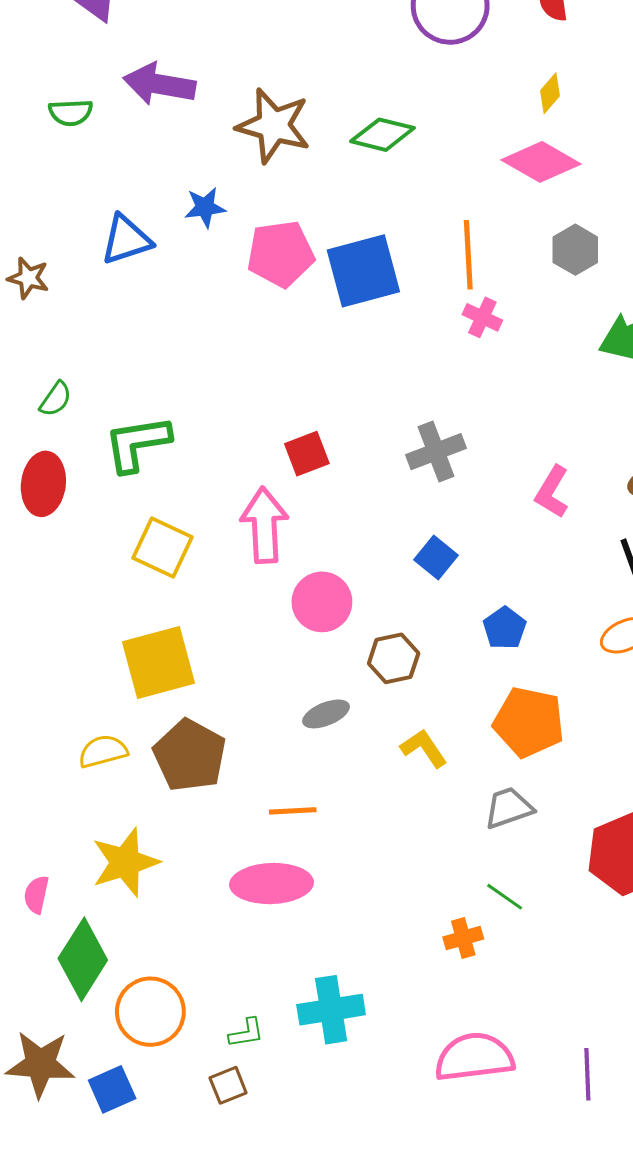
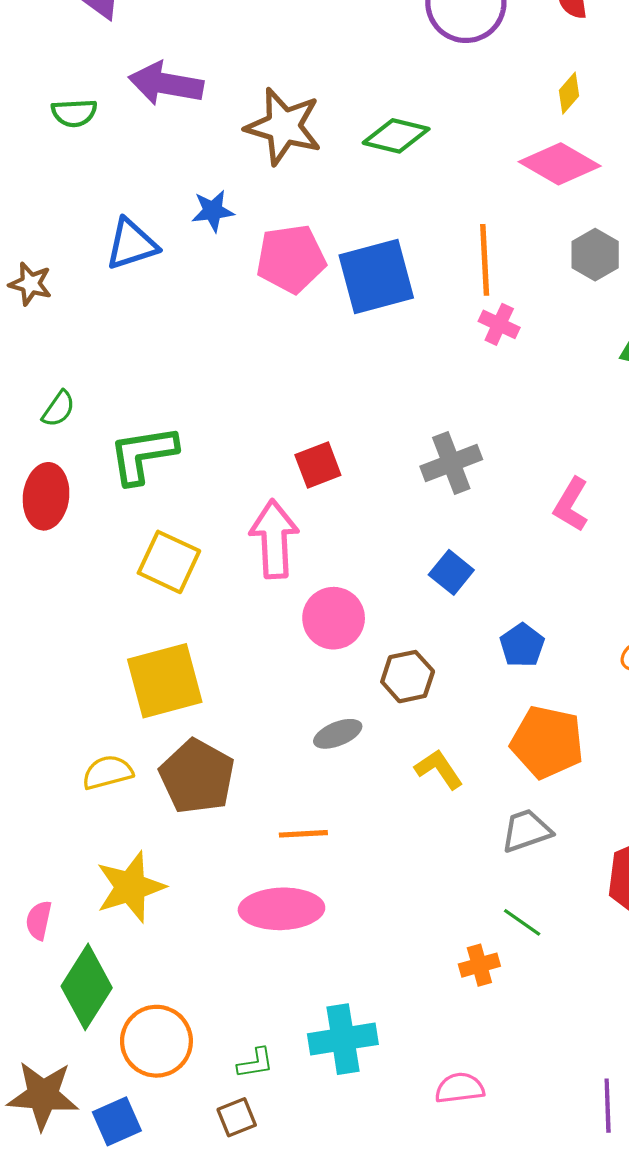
pink semicircle: (474, 1057) -> (460, 1088), moved, size x0.6

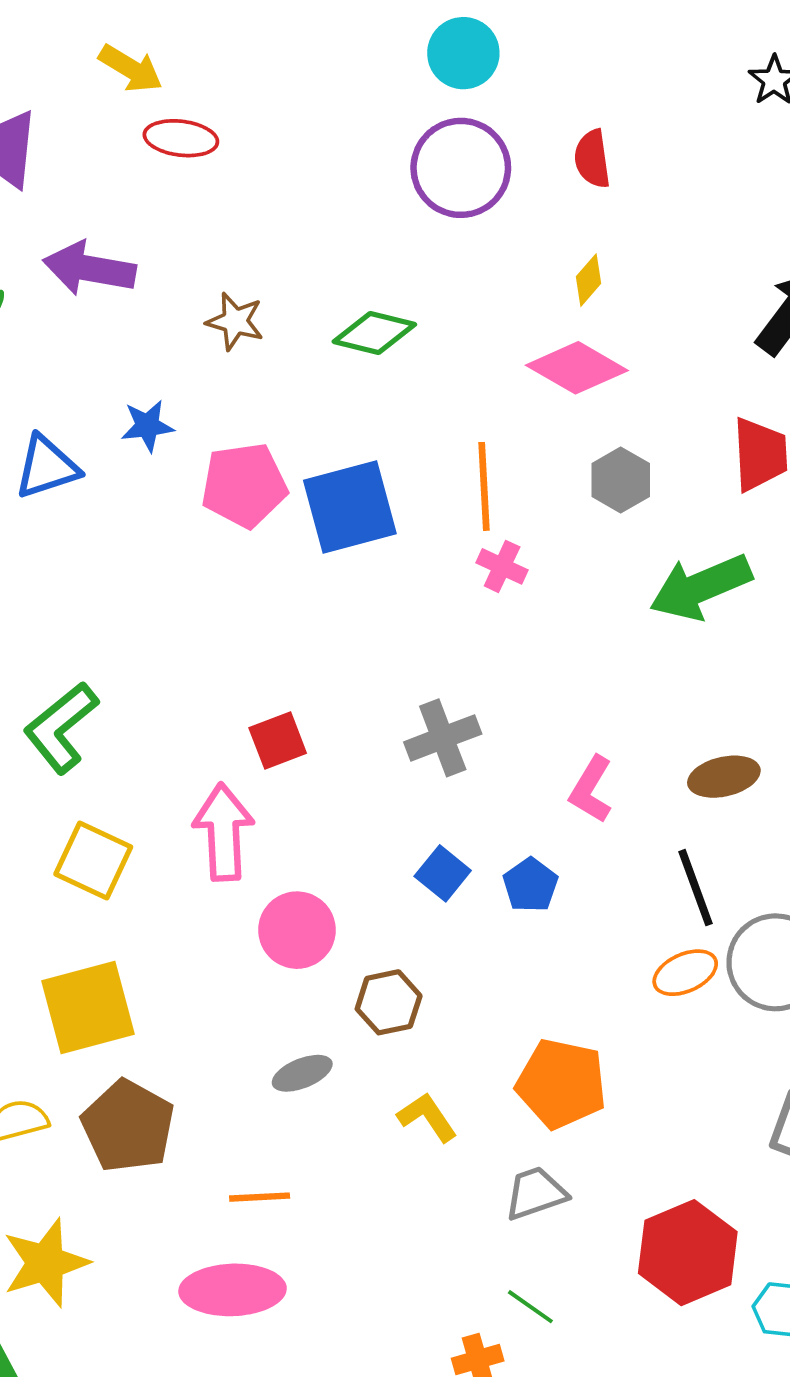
brown star: (284, 126) -> (235, 321), size x0.6
green L-shape: (143, 455) -> (61, 728), turned -30
blue pentagon: (522, 645) -> (530, 885), moved

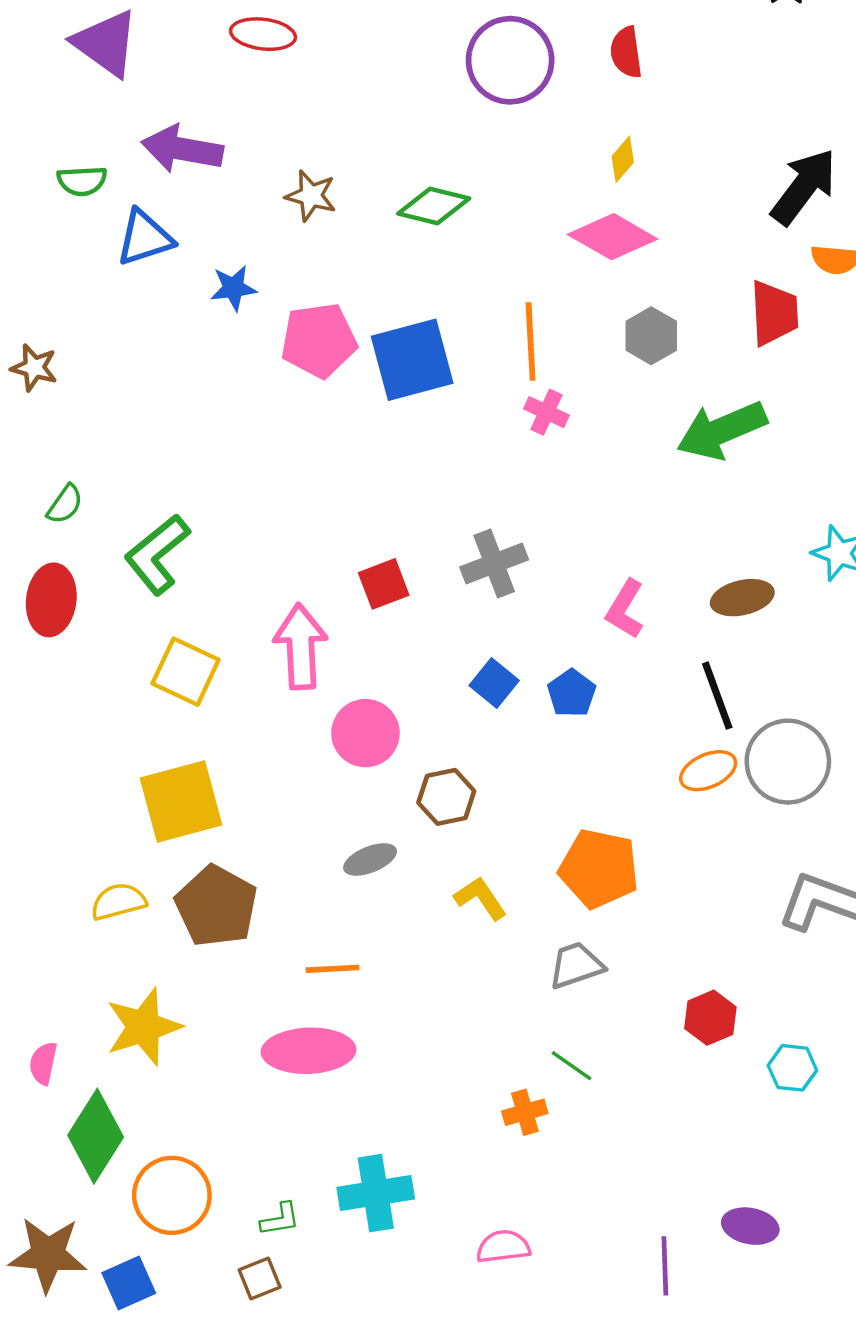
blue triangle: (47, 467) -> (145, 238), moved
red square: (278, 741) -> (384, 584), moved
red hexagon: (688, 1253) -> (710, 1018), size x0.6

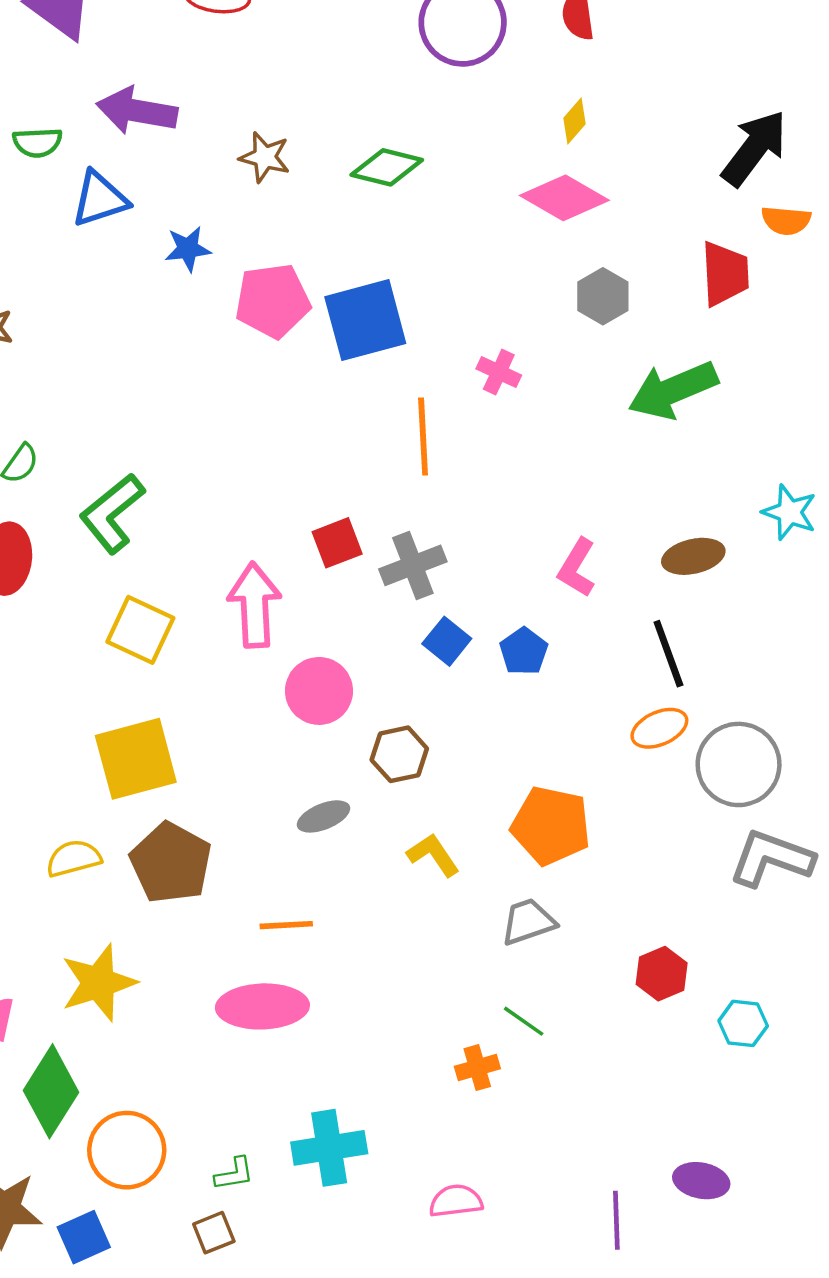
orange line: (531, 341) -> (423, 436), moved
gray cross: (494, 563) -> (413, 565), moved
gray circle: (788, 762) -> (739, 764), moved

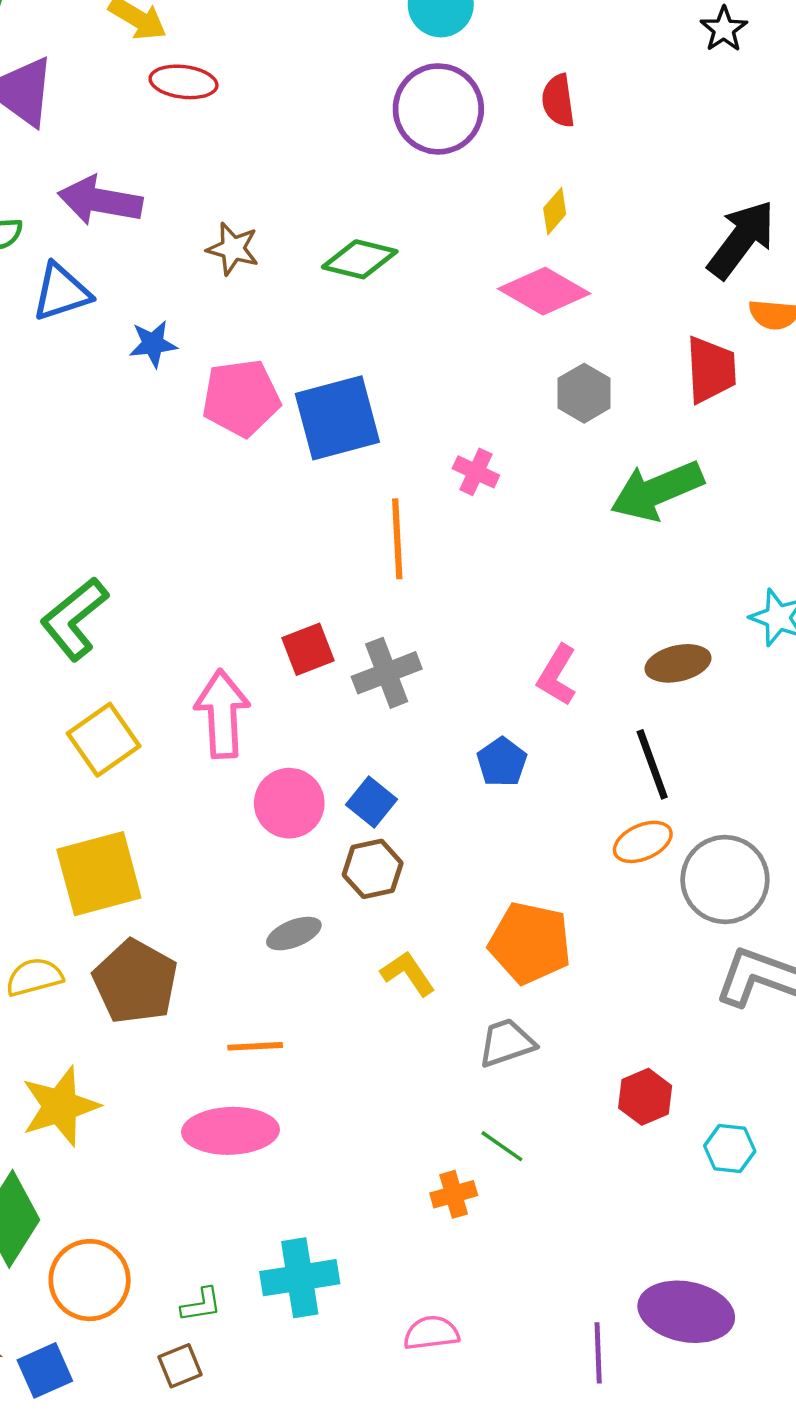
yellow square: (140, 630) -> (104, 740), turned 30
blue square: (447, 641) -> (371, 802), moved
purple ellipse: (701, 1181) -> (686, 1312), size x1.6

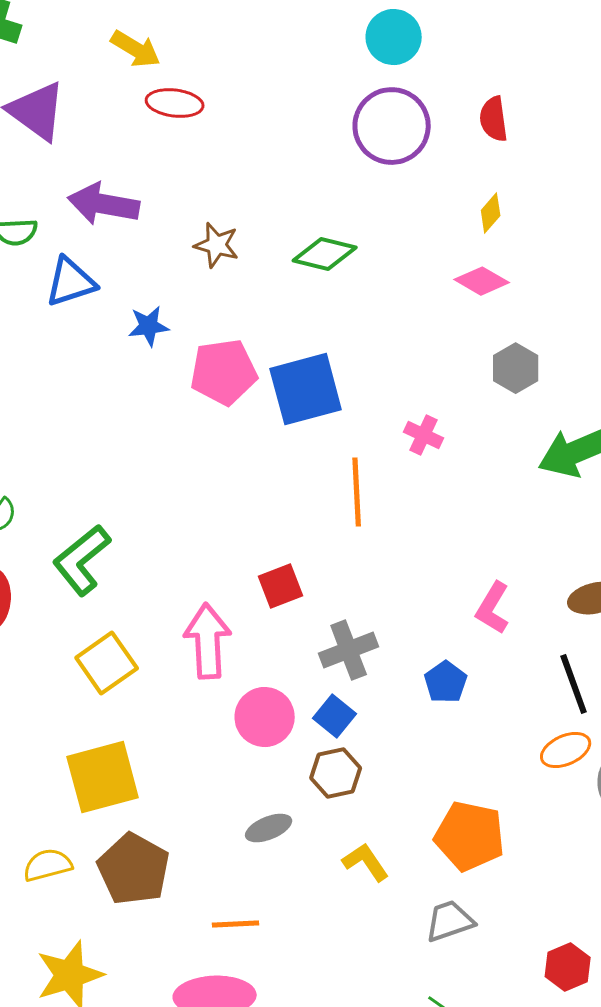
pink diamond: (544, 291) -> (482, 281), size x0.7
gray cross: (387, 673) -> (349, 650), moved

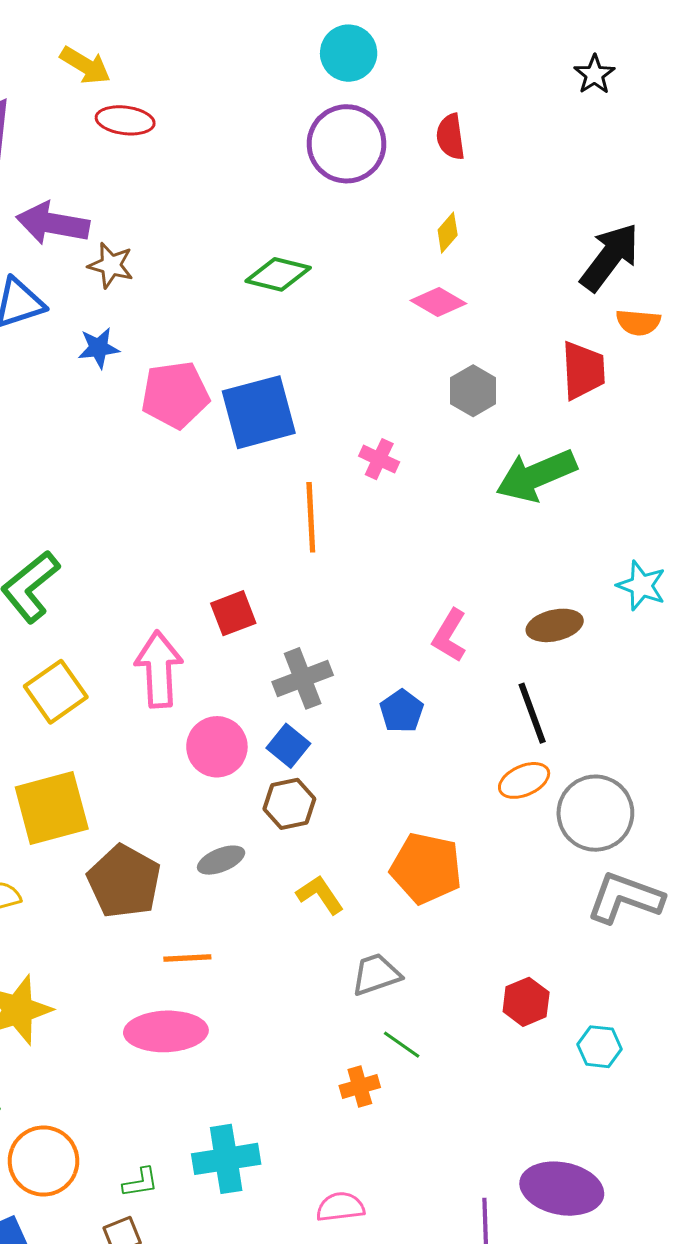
brown star: (217, 245) -> (111, 265), moved
brown pentagon: (134, 869) -> (124, 881), moved
gray trapezoid: (450, 921) -> (376, 974), moved

